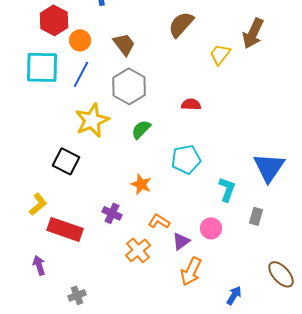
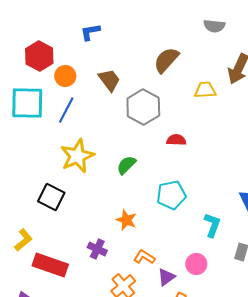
yellow trapezoid: (220, 54) -> (205, 90), turned 50
gray hexagon: (129, 86) -> (143, 107), moved

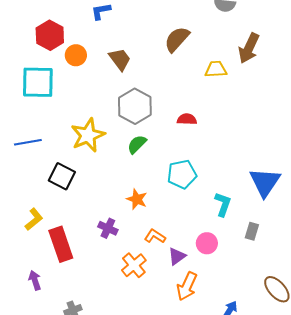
gray hexagon: (143, 107) -> (135, 106), moved
blue line: (66, 110) -> (28, 142), moved, turned 52
red rectangle: (50, 265) -> (61, 244), turned 52

